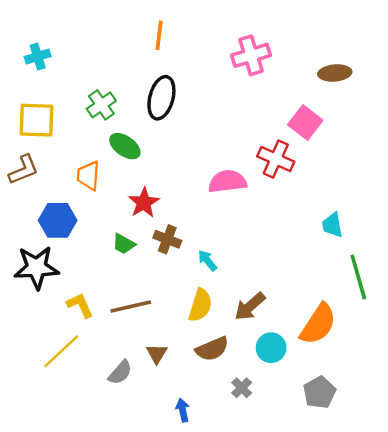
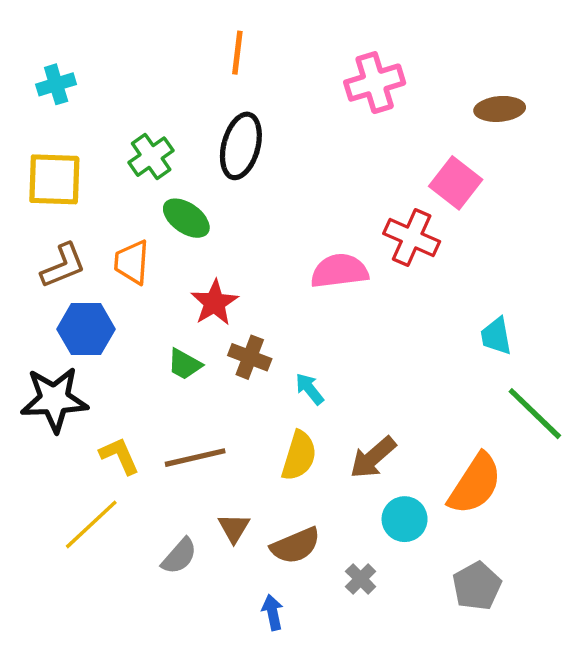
brown L-shape: (23, 170) -> (63, 266), moved
green line: (358, 277) -> (535, 414), turned -30
brown semicircle: (212, 349) -> (295, 546), moved

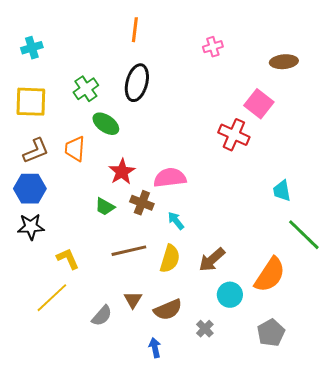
pink cross: (375, 83) -> (213, 47), size x0.6
pink semicircle: (339, 271) -> (170, 178), moved
blue hexagon: (86, 329) -> (30, 189), moved
black star: (54, 399) -> (31, 227), size x0.7
brown line: (195, 458) -> (129, 251), moved

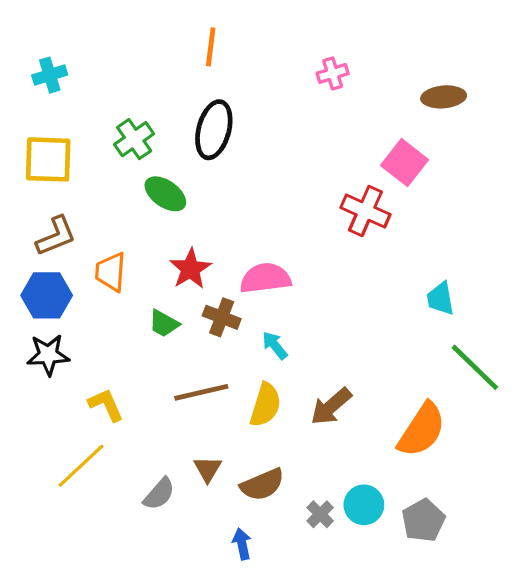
orange trapezoid: (75, 149) -> (111, 272), moved
cyan circle: (230, 295) -> (364, 505), moved

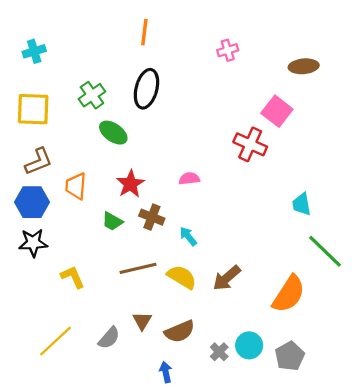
pink semicircle: (265, 278) -> (189, 179), moved, size x0.6
yellow semicircle: (265, 405) -> (182, 277), turned -76
yellow line: (81, 466) -> (56, 341), moved

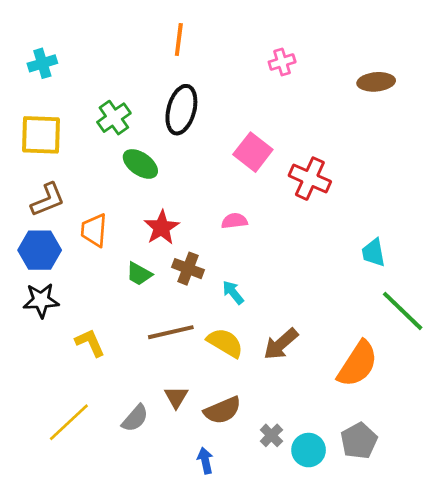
pink square: (277, 111) -> (253, 152), moved
cyan circle: (249, 345) -> (309, 450), moved

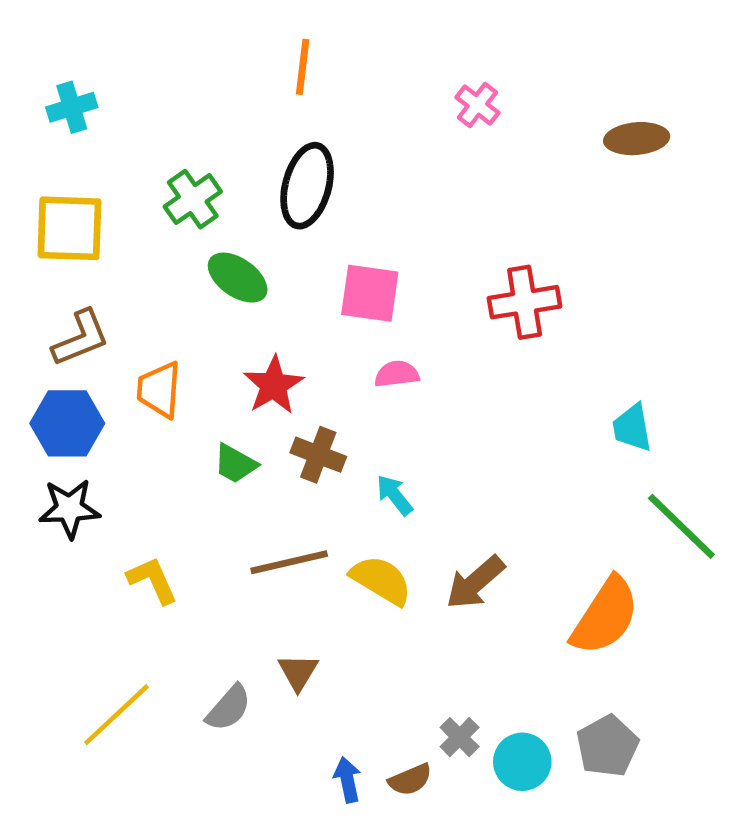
pink cross: (282, 62) -> (477, 105), turned -35
pink square: (253, 152) -> (370, 293), moved, turned -30
red cross: (310, 179) -> (525, 302), turned -33
brown semicircle: (222, 410) -> (410, 780), moved, size x0.7

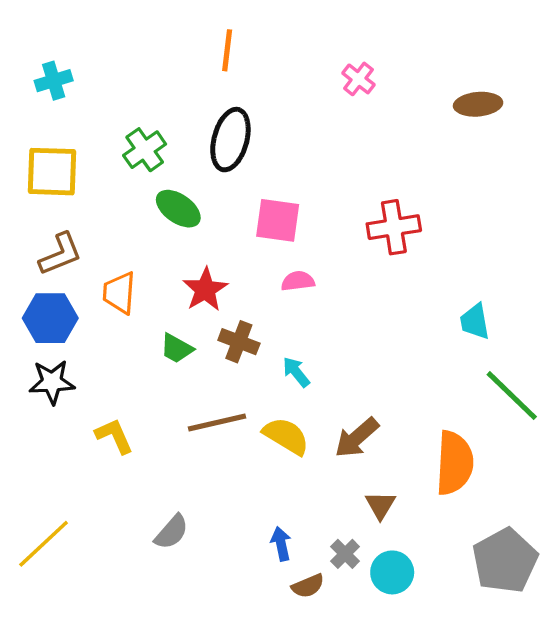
orange semicircle: (605, 616) -> (454, 463), turned -30
brown triangle: (298, 672) -> (380, 505), moved
yellow line: (117, 715) -> (44, 544), moved
gray pentagon: (607, 746) -> (505, 561), moved, size x1.4
blue arrow: (347, 780) -> (281, 544), moved

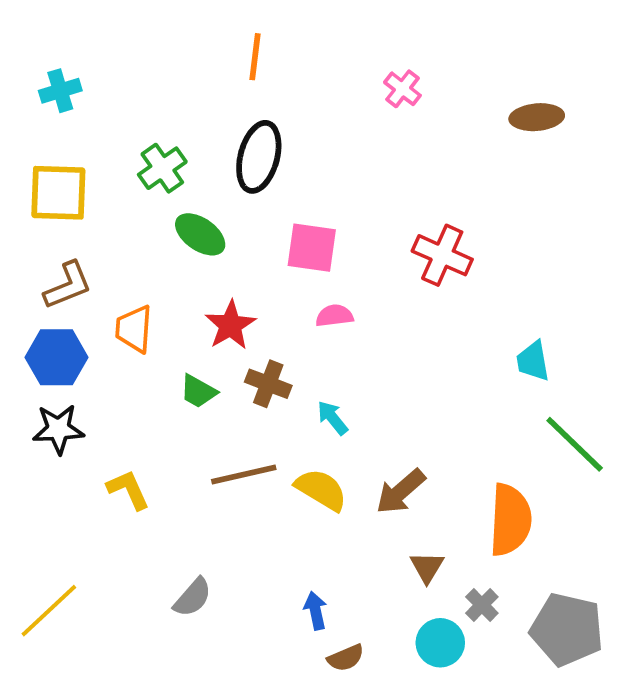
red cross: (394, 227) -> (442, 255), turned 33
gray cross: (345, 554) -> (482, 605), moved
gray pentagon: (505, 561) -> (567, 630), turned -30

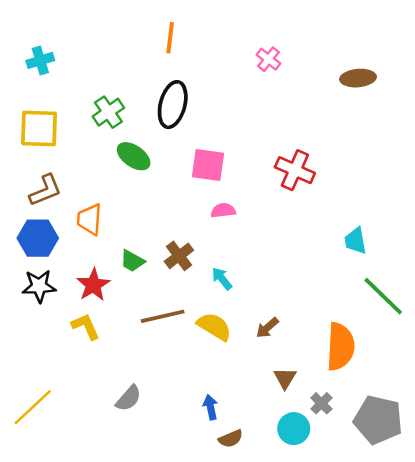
red star: (230, 325) -> (93, 285), moved
brown cross: (268, 384) -> (179, 256), turned 32
brown arrow: (401, 492) -> (267, 328), size x0.7

